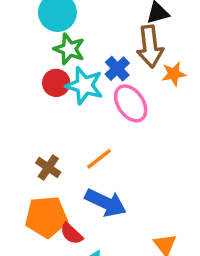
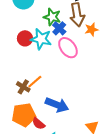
green star: (69, 49) -> (52, 17), moved
orange line: (99, 159) -> (35, 82), moved

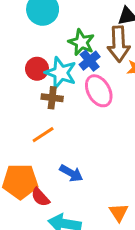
brown cross: (23, 87) -> (52, 98), moved, turned -32
blue arrow: (57, 105) -> (71, 173), size x0.7

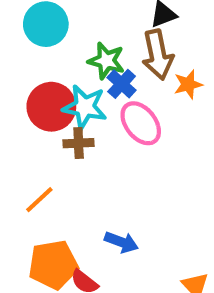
red circle: (37, 69) -> (51, 107), size x1.5
orange line: (43, 135) -> (39, 200), moved

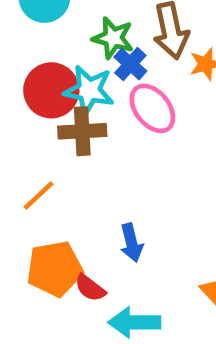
brown cross: (79, 143) -> (82, 131), size x1.4
blue arrow: (121, 242) -> (131, 243), turned 56

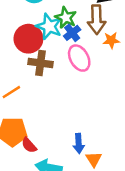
cyan star: (89, 90) -> (49, 26), moved
blue arrow: (131, 243) -> (79, 143), moved

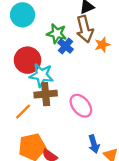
cyan star: (49, 26) -> (41, 75), moved
pink ellipse: (79, 58) -> (81, 106), moved
brown cross: (40, 63) -> (46, 94), moved

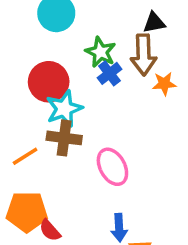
cyan star: (41, 75) -> (64, 109), turned 30

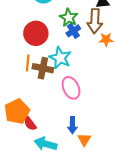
cyan star: (64, 109) -> (60, 58), moved, turned -30
orange line: (25, 156) -> (28, 63), moved, turned -56
orange pentagon: (27, 212) -> (17, 111), turned -30

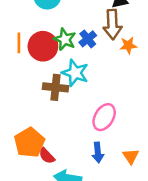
green star: (69, 18) -> (65, 39), moved
orange line: (28, 63) -> (19, 43), moved
pink ellipse: (71, 88) -> (104, 117), moved, turned 60
orange triangle: (84, 140) -> (131, 156), moved

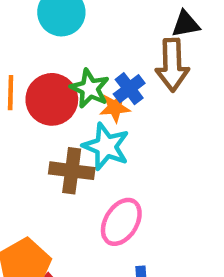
orange star: (128, 45) -> (115, 108), moved
pink ellipse: (104, 117) -> (121, 222), moved

